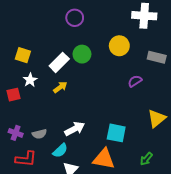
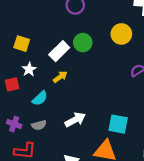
cyan semicircle: (60, 151) -> (40, 98), moved

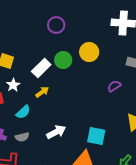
yellow circle: (121, 34) -> (89, 52), moved

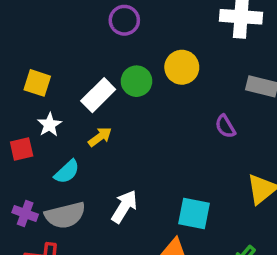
purple semicircle: (114, 86) -> (225, 126), turned -88
white arrow: (56, 132) -> (124, 207), turned -30
gray semicircle: (22, 137) -> (65, 215), size x1.6

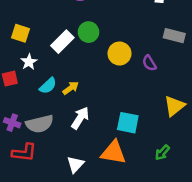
yellow circle: (182, 67) -> (119, 54), moved
yellow arrow: (100, 137) -> (71, 88), moved
cyan semicircle: (67, 172) -> (48, 86), moved

